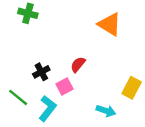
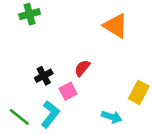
green cross: (28, 13) -> (30, 14), turned -30
green line: (18, 97) -> (19, 117), moved

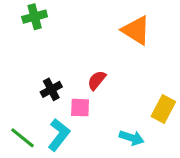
pink square: (68, 91) -> (80, 108), turned 30

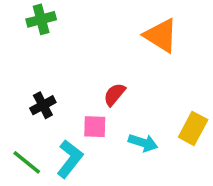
black cross: (51, 89) -> (43, 105), moved
cyan arrow: (132, 138) -> (143, 143), moved

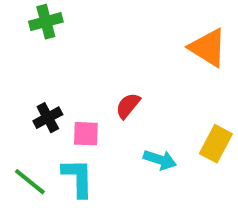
orange triangle: (161, 35) -> (208, 48), moved
pink square: (95, 127) -> (86, 134), moved
cyan L-shape: (70, 159) -> (78, 178), turned -39

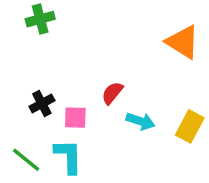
cyan arrow: (160, 160) -> (140, 121), moved

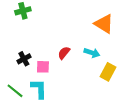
cyan arrow: (140, 121) -> (92, 53), moved

